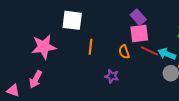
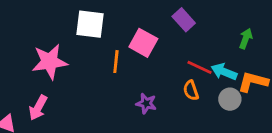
pink square: (139, 34) -> (143, 43), moved, turned 36
orange semicircle: (124, 52) -> (191, 90), moved

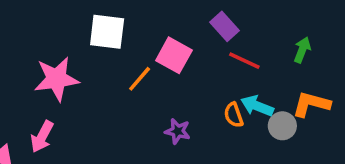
orange line: (116, 62) -> (140, 79), turned 35
red line: (200, 67) -> (244, 61), moved
cyan arrow: (224, 72) -> (257, 106), moved

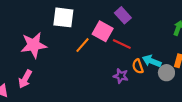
purple rectangle: (225, 26) -> (123, 15), moved
red line: (244, 61) -> (122, 44), moved
purple star: (178, 131) -> (121, 76), moved

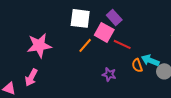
purple rectangle: (123, 15) -> (114, 17), moved
white square: (63, 17) -> (80, 18), moved
purple star: (121, 76) -> (109, 74), moved

